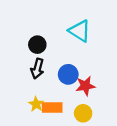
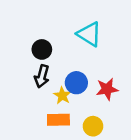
red star: (85, 86) -> (107, 89), moved
yellow star: (36, 104) -> (62, 95), moved

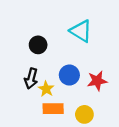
black arrow: (42, 76) -> (31, 78), moved
yellow star: (62, 95) -> (46, 89), moved

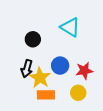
yellow star: (46, 89) -> (40, 78), size x1.5
yellow circle: (84, 114) -> (78, 93), moved

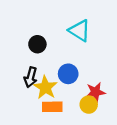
red star: (84, 71) -> (96, 92), moved

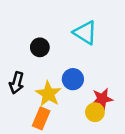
black arrow: (31, 77) -> (17, 83), moved
orange rectangle: (52, 107) -> (41, 118), moved, turned -66

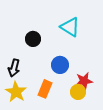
yellow star: (48, 94) -> (16, 92), moved
orange rectangle: (41, 118) -> (45, 89), moved

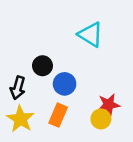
black circle: (33, 39) -> (42, 66), moved
blue circle: (60, 65) -> (65, 84), moved

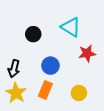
black circle: (42, 66) -> (33, 34), moved
red star: (109, 105) -> (87, 53), moved

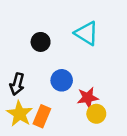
red star: (87, 53) -> (88, 98), moved
orange rectangle: (45, 90) -> (42, 116), moved

